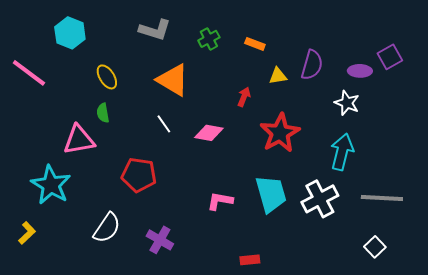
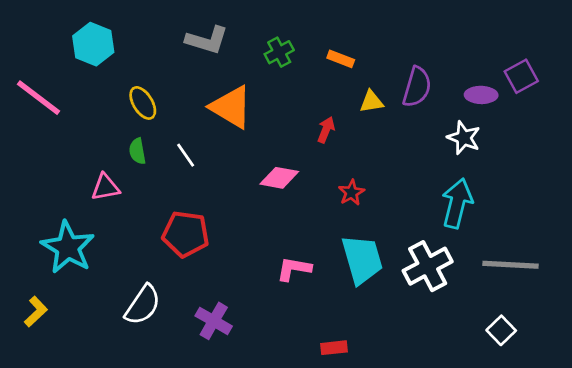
white line: (164, 124) -> (186, 155), moved
red star: (280, 133) -> (351, 193), moved, size x0.5
pink triangle: (79, 140) -> (105, 187), size x0.7

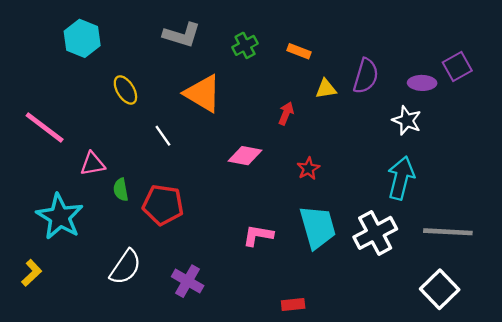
pink line: (38, 98) -> (45, 127), moved
green semicircle: (137, 151) -> (121, 190), moved
white square: (501, 330) -> (440, 289), size x1.5

